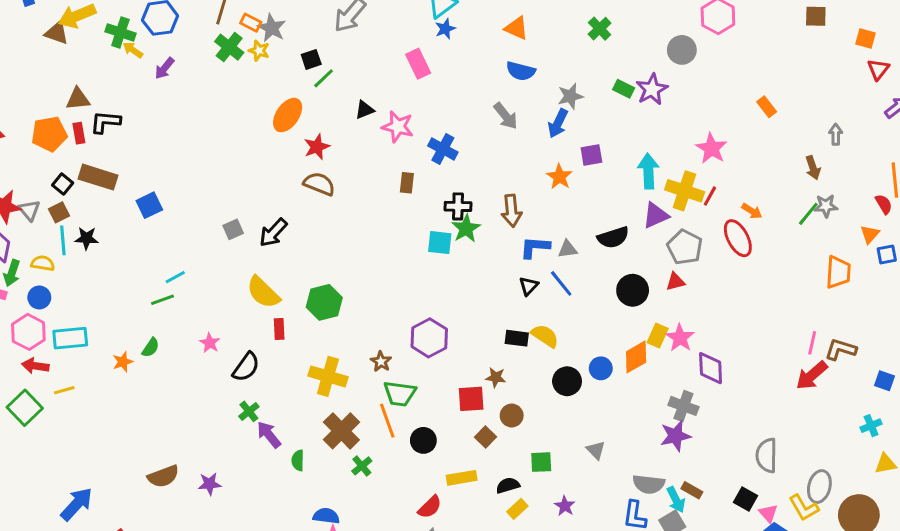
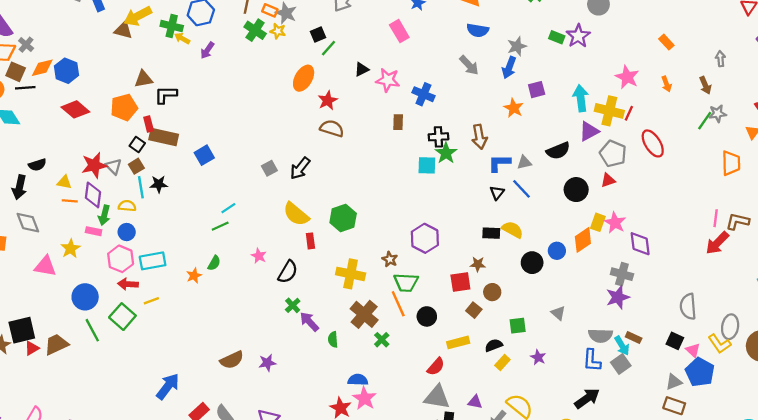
red rectangle: (79, 133) -> (149, 124), moved
orange arrow: (752, 211) -> (667, 84), moved, turned 42

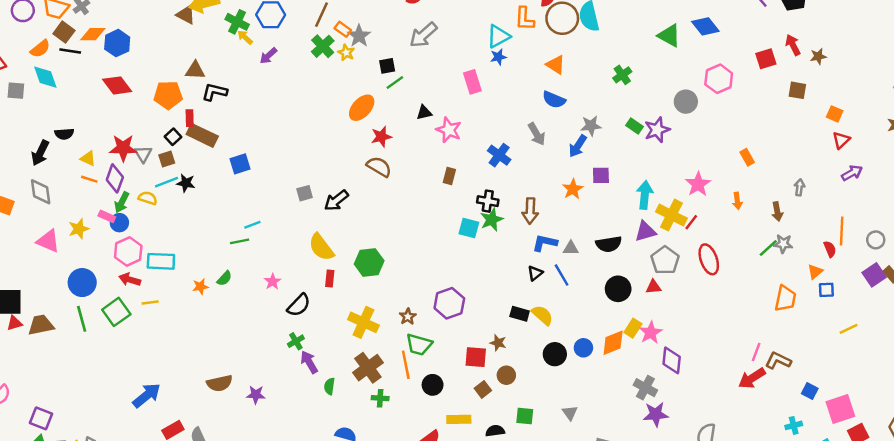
blue cross: (423, 94) -> (499, 155), moved
cyan line: (141, 187) -> (166, 182), turned 65
blue circle: (127, 232) -> (119, 223), moved
purple star: (618, 297) -> (656, 414), moved
green cross: (382, 340) -> (380, 398), turned 35

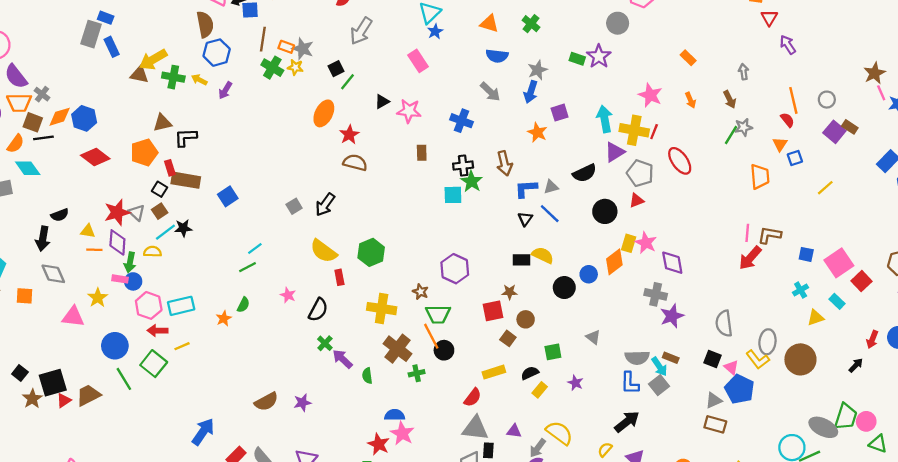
green cross: (237, 22) -> (173, 77), moved
green cross: (622, 75) -> (531, 24), moved
purple arrow: (852, 173) -> (788, 45), turned -78
black circle: (433, 385) -> (444, 350), moved

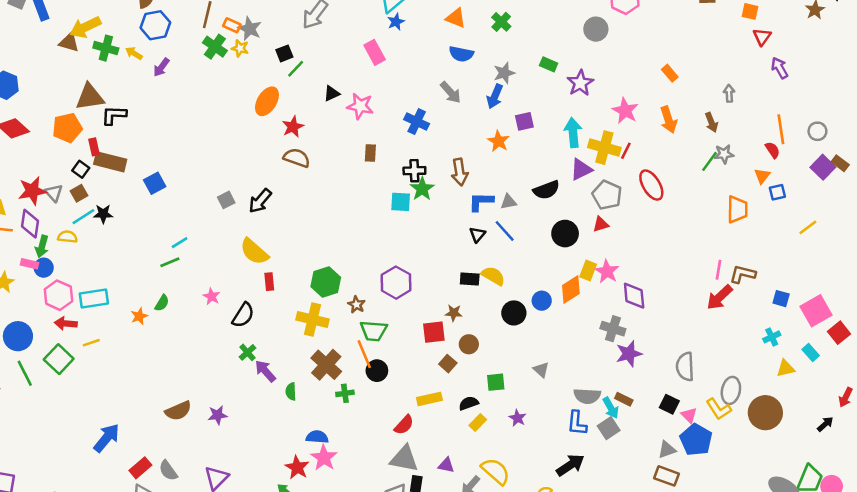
purple star: (599, 56) -> (580, 83), moved
orange arrow: (690, 100) -> (669, 120), size x1.5
brown triangle: (162, 123) -> (90, 97), size x1.4
green hexagon: (371, 252) -> (326, 282), moved

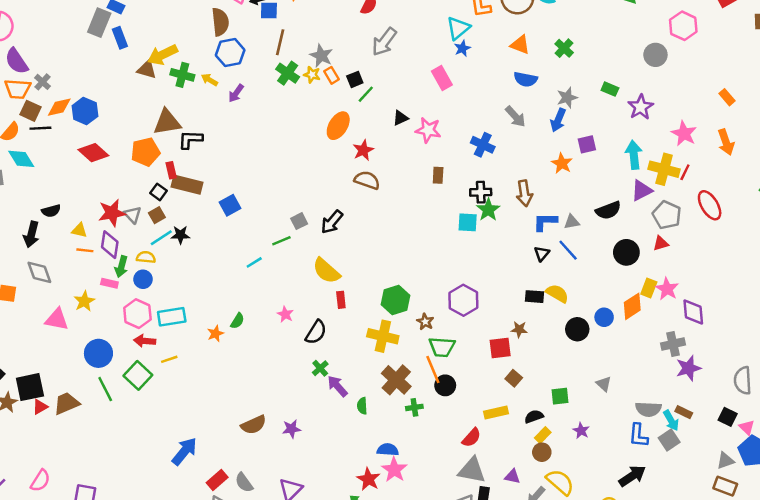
orange rectangle: (232, 25) -> (331, 75), moved, turned 35
green line: (170, 262) -> (281, 241), moved
blue circle: (44, 268) -> (143, 279), moved
gray cross: (613, 329) -> (673, 344), turned -30
brown circle: (469, 344) -> (542, 452), moved

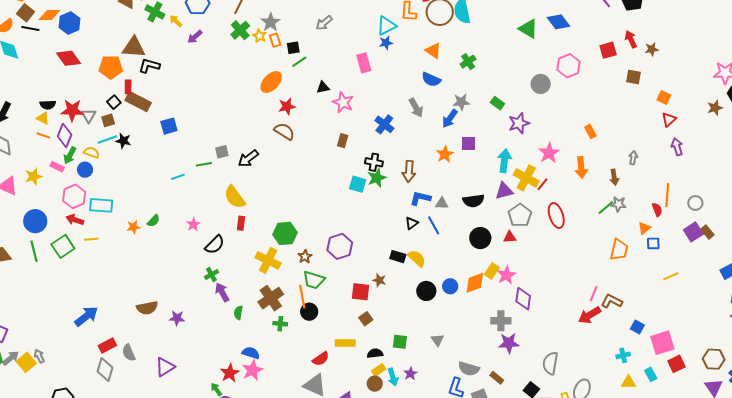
gray arrow: (384, 42) -> (324, 23), size x0.7
black semicircle: (51, 211) -> (48, 105), moved
cyan arrow: (671, 421) -> (393, 377), moved

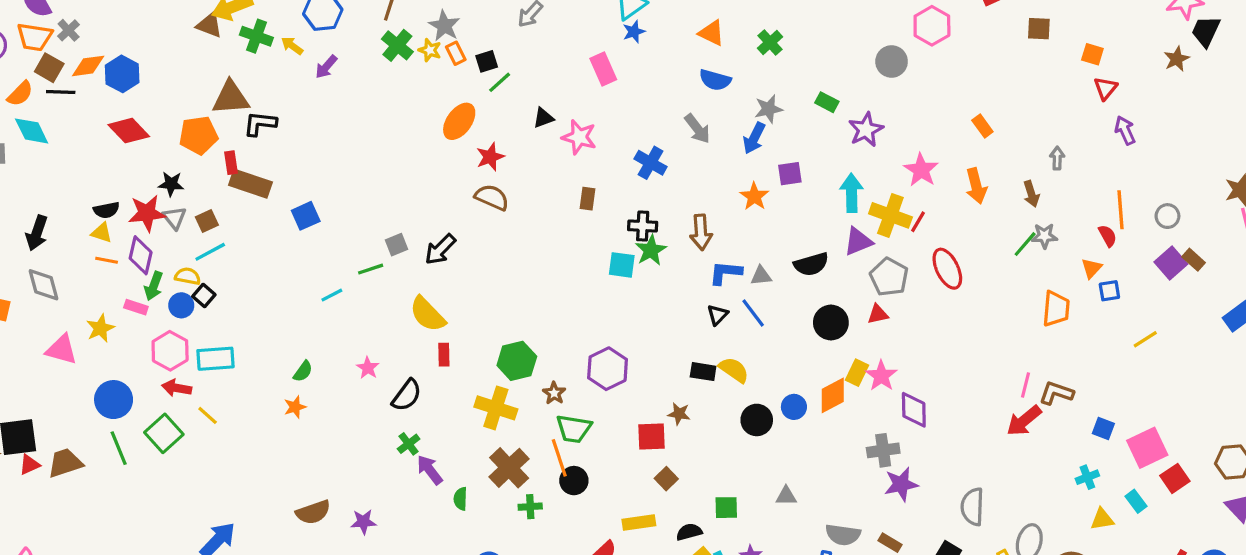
black square: (114, 102) -> (204, 296), moved
black star: (123, 141) -> (171, 184), moved
orange star: (133, 227) -> (295, 407), moved
yellow line: (91, 239) -> (208, 415), turned 56
gray triangle: (437, 340) -> (786, 496), turned -48

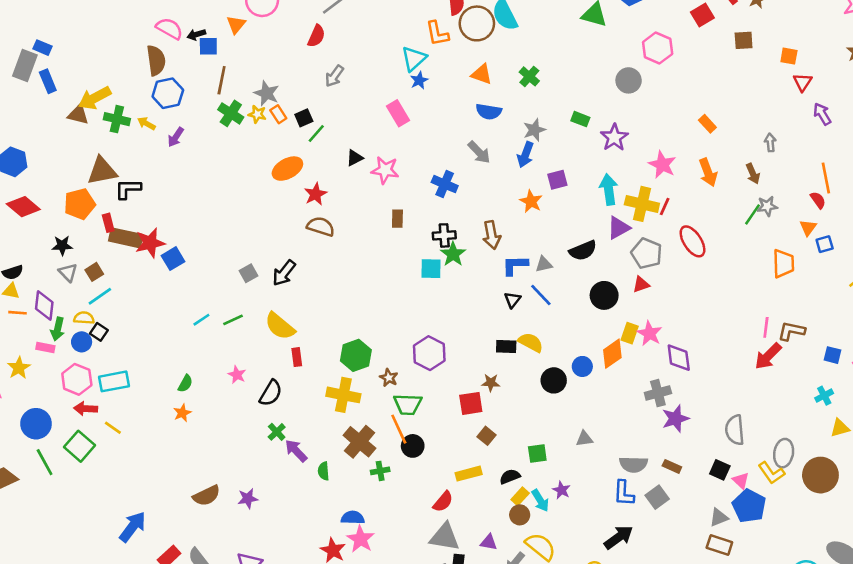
orange ellipse: (459, 121) -> (287, 169), turned 32
red star: (147, 213) -> (150, 243), moved
green line: (371, 269) -> (233, 320), moved

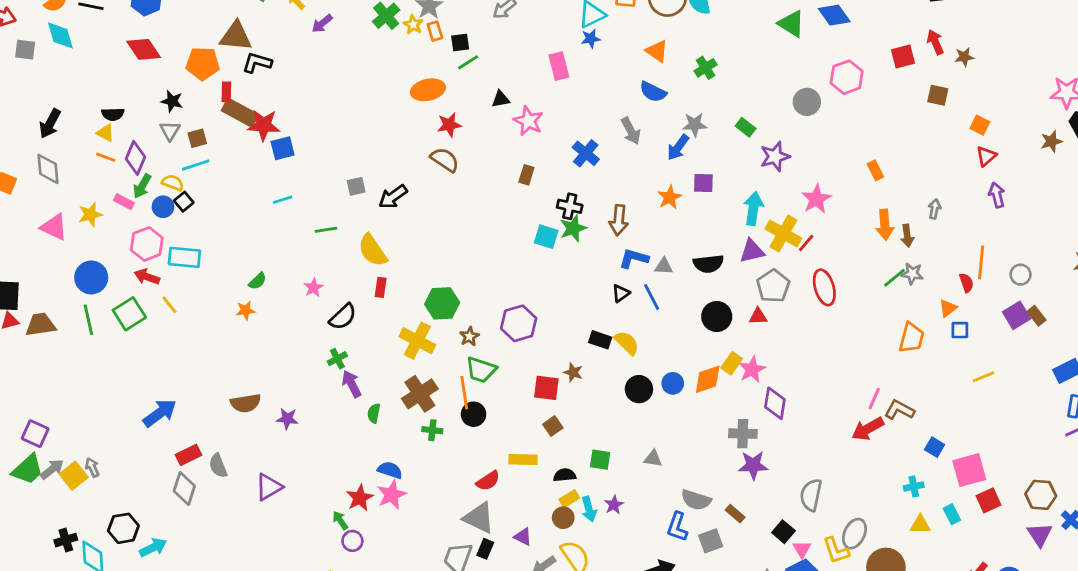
orange arrow: (708, 172) -> (885, 225), moved
cyan line: (201, 320) -> (283, 200), moved

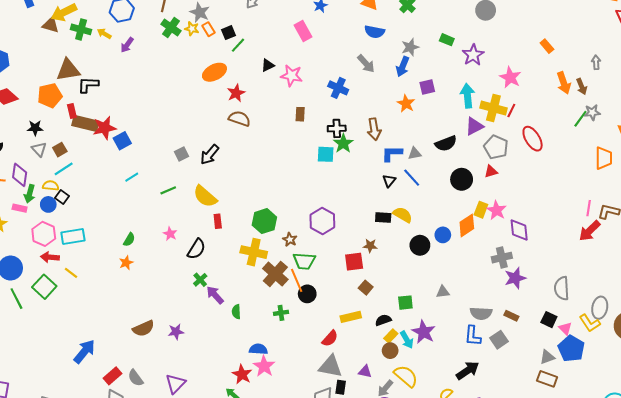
brown cross: (420, 394) -> (275, 274), moved
purple star: (614, 505) -> (424, 332), size x1.6

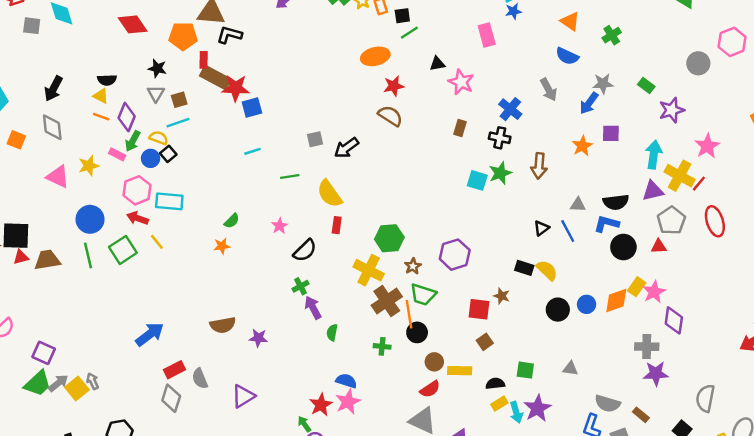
black cross: (337, 128) -> (500, 138), moved
blue L-shape: (392, 154) -> (606, 224), moved
brown circle: (390, 351) -> (434, 362), moved

